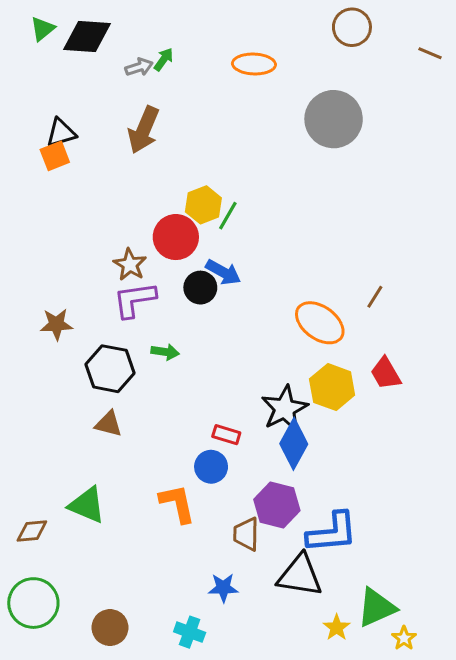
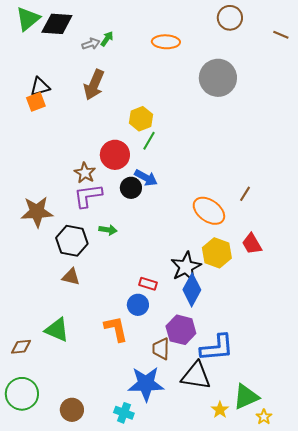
green triangle: (43, 29) -> (28, 19), size x1.5
yellow hexagon: (203, 205) -> (141, 119), moved
brown star: (56, 324) -> (37, 212), size x1.5
blue star: (223, 588) -> (146, 384), size x1.8

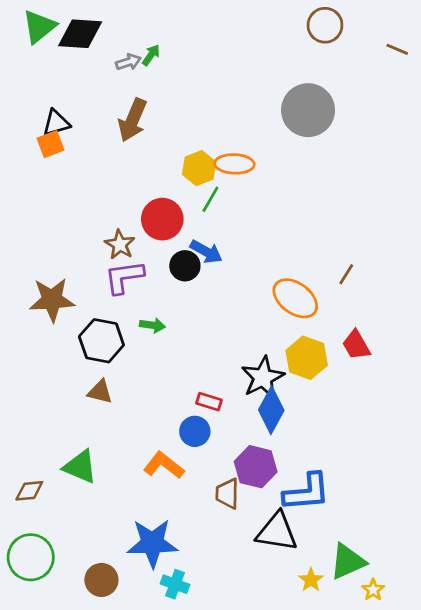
orange ellipse: (166, 42) -> (234, 164), moved
orange L-shape: (116, 329) -> (164, 465), turned -40
blue star: (146, 384) -> (152, 543), moved

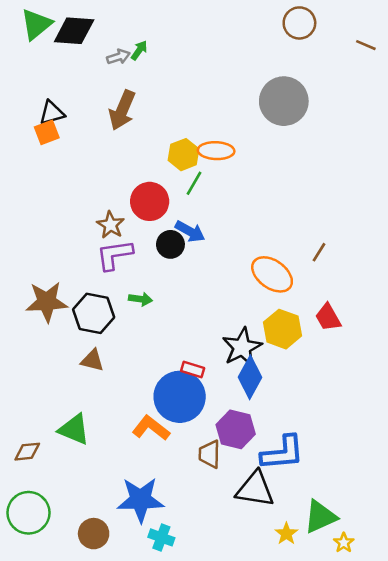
brown star: (52, 300) -> (47, 302), moved
blue circle: (195, 431) -> (180, 397), size x1.8

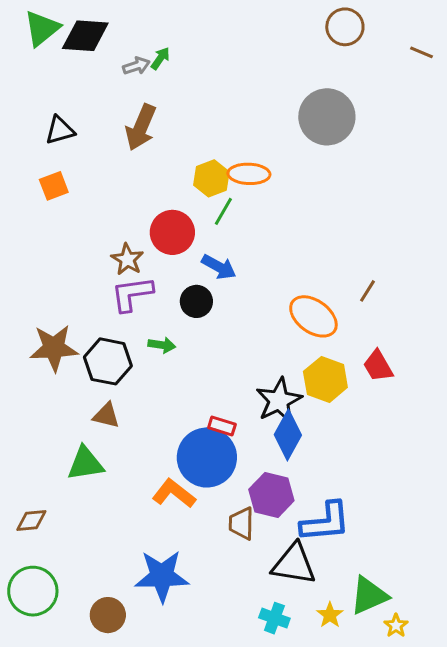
orange square: (47, 132) -> (54, 186), moved
black circle: (170, 244) -> (196, 301), moved
green triangle: (74, 429) -> (85, 463), moved, turned -32
cyan cross: (161, 537) -> (274, 618), moved

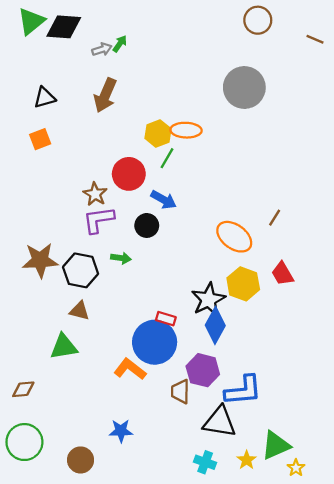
blue star: (162, 576) -> (121, 431), size x0.6

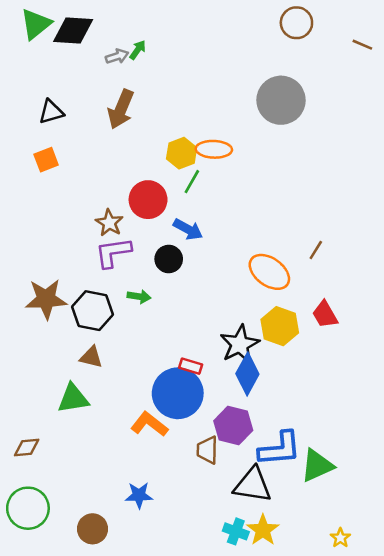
green triangle: (276, 445) -> (317, 466), moved
yellow star: (247, 460) -> (263, 530), moved, size x1.4

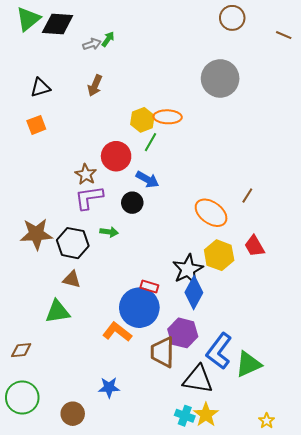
brown arrow: (121, 109) -> (95, 86), size x0.7
blue L-shape: (280, 449) -> (219, 351), turned 132
brown trapezoid: (207, 450) -> (163, 352), size x1.4

